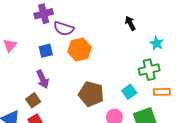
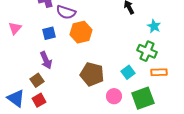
green cross: (149, 70) -> (147, 51), turned 36

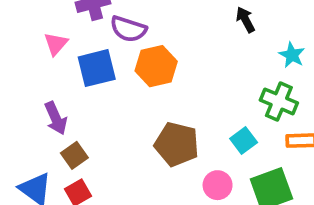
pink triangle: (15, 28) -> (56, 44), moved
blue square: (49, 33) -> (97, 68), size x1.5
purple arrow: (46, 60) -> (56, 118), moved

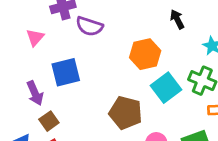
orange hexagon: (156, 66) -> (145, 54), moved
blue square: (97, 68) -> (66, 72), moved
cyan square: (244, 141) -> (166, 88), moved, size x1.5

